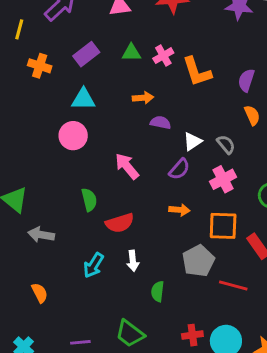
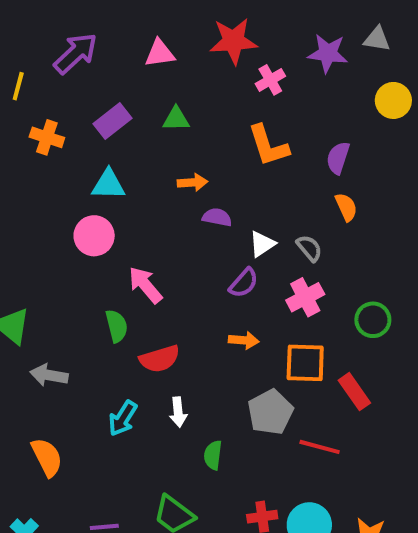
pink cross: (163, 56) -> (270, 80), moved
pink arrow: (127, 166) -> (145, 285), moved
orange semicircle: (40, 293) -> (47, 457), size x1.4

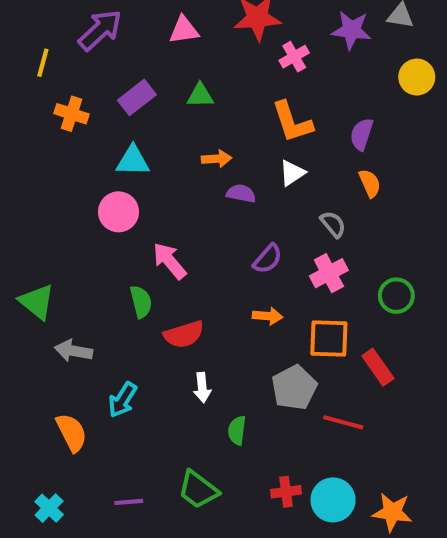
white triangle: (262, 244) -> (292, 173), moved
cyan arrow: (123, 418) -> (123, 400), moved

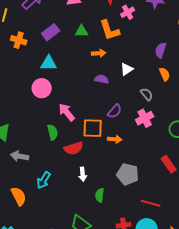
orange L-shape: (292, 122) -> (110, 30), moved
orange arrow: (217, 159) -> (99, 53), moved
orange square: (329, 339) -> (93, 128), moved
gray pentagon: (294, 388) -> (128, 174), turned -30
red line: (343, 422) -> (151, 203), moved

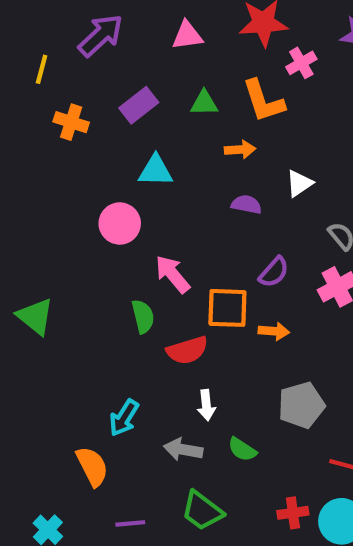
cyan triangle: (49, 63) -> (156, 171), moved
gray arrow: (20, 156) -> (183, 449), moved
gray pentagon: (128, 174) -> (301, 405), turned -30
green semicircle: (100, 195) -> (242, 449), turned -64
orange semicircle: (19, 196) -> (92, 466), moved

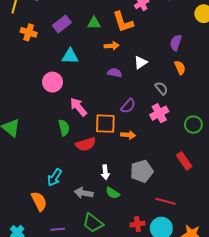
white arrow: (206, 405) -> (105, 172), moved

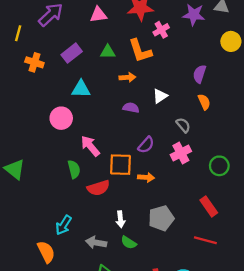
red line: (165, 201) -> (205, 240), moved

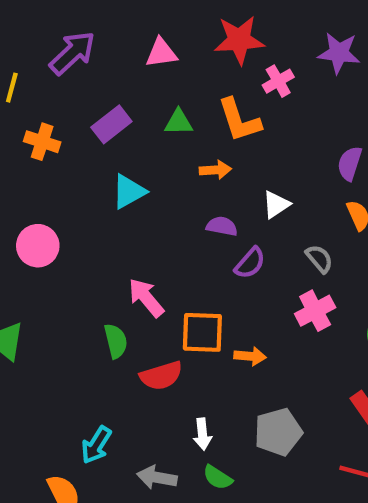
cyan triangle: (81, 89) -> (129, 192), turned -30
pink circle: (61, 118) -> (38, 246), moved
purple semicircle: (146, 145) -> (250, 263), moved

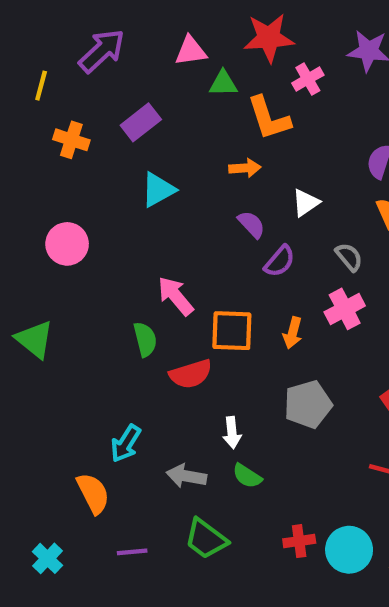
green triangle: (179, 122) -> (223, 83), moved
purple semicircle: (222, 226) -> (251, 224), turned 36
orange arrow: (250, 356) -> (293, 333), moved, turned 100
gray pentagon: (278, 432) -> (308, 404), moved

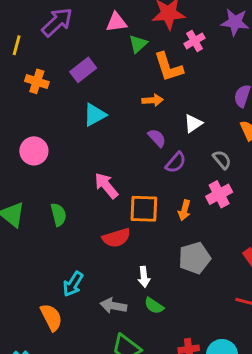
green triangle: (223, 83) -> (138, 44), turned -42
green semicircle: (145, 339) -> (59, 215), moved

